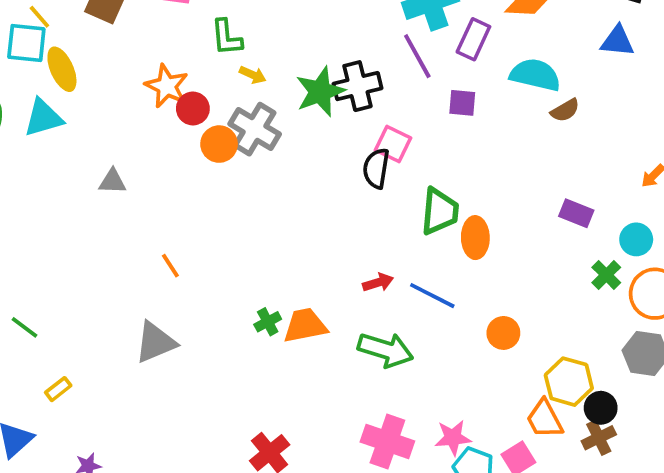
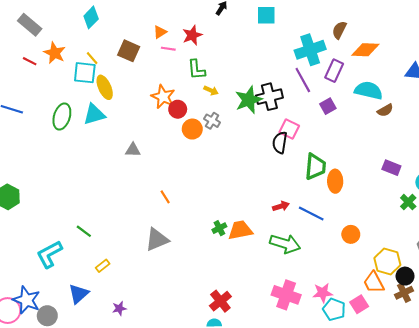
purple square: (462, 103) -> (328, 106), turned -35
gray cross: (255, 129) -> (212, 121), size x0.6

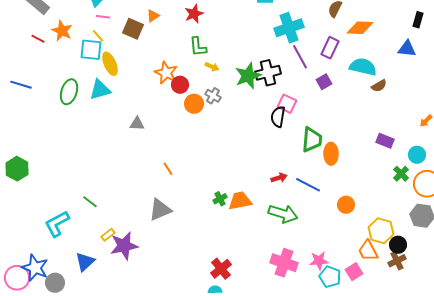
orange triangle: (160, 32) -> (153, 16), moved
pink line: (168, 49) -> (103, 17), moved
cyan cross: (310, 50) -> (289, 28), moved
purple star: (119, 308) -> (124, 246), moved, size x2.0

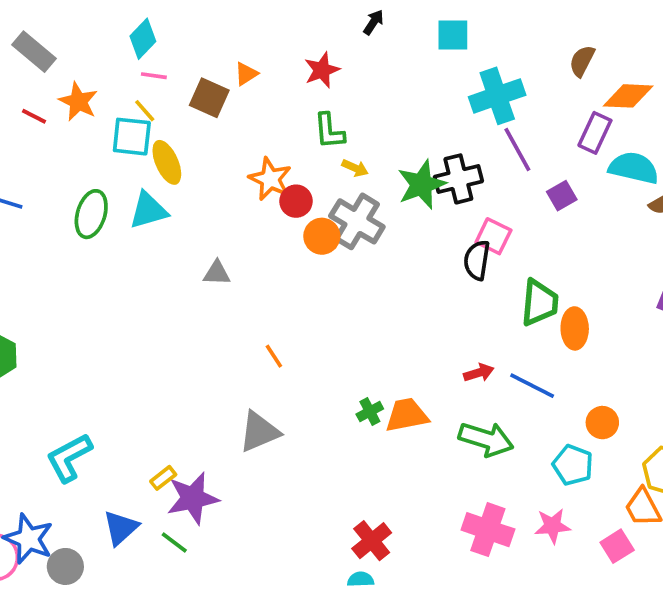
purple rectangle: (330, 48) -> (595, 133), moved
gray cross: (213, 96) -> (357, 221), size x1.8
green line: (90, 202) -> (174, 542), moved
cyan pentagon: (330, 277) -> (573, 465), moved

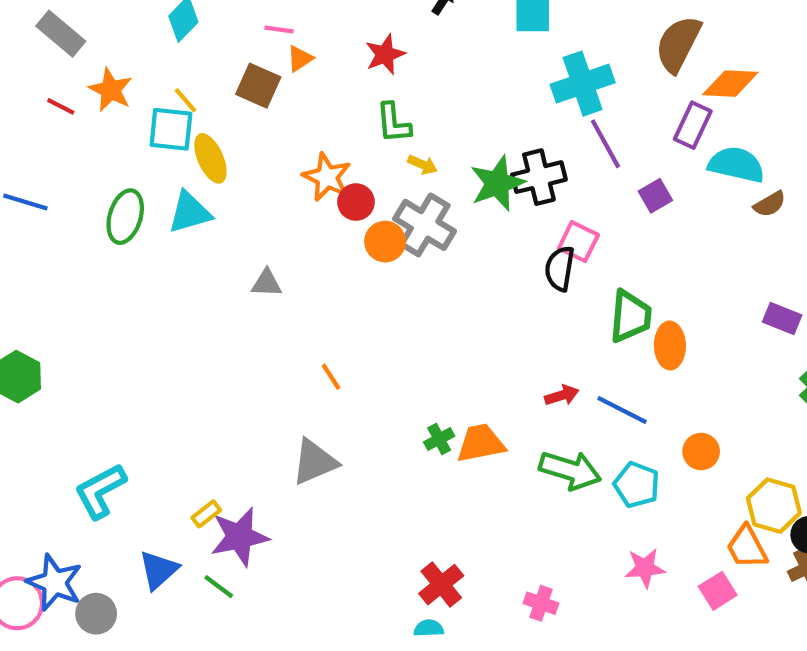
brown semicircle: (582, 61) -> (678, 44), size x1.6
pink line: (154, 76) -> (279, 29), moved
cyan pentagon: (573, 465) -> (637, 485), moved
pink cross: (488, 530) -> (541, 603), moved, size x0.6

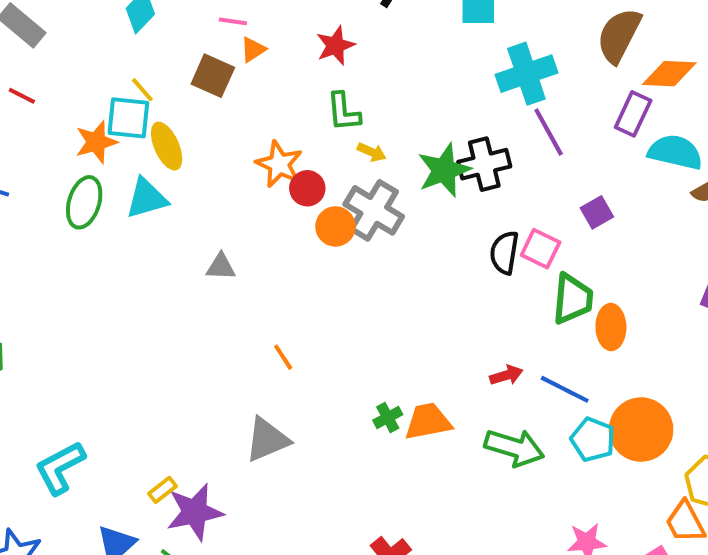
orange star: (111, 90) -> (96, 142), moved, turned 30
purple square: (655, 196) -> (597, 212), moved
pink square: (578, 242) -> (541, 249), moved
orange circle: (701, 452) -> (641, 430), size x1.8
cyan pentagon: (637, 485) -> (593, 440), moved

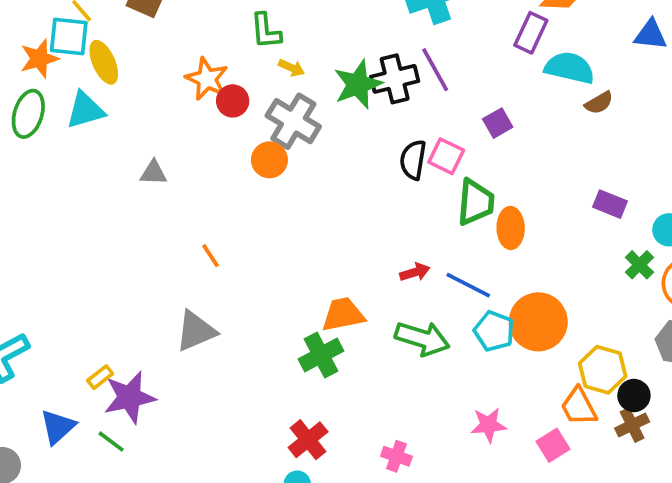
purple line: (549, 132) -> (435, 70), moved
orange circle: (335, 226) -> (269, 160), moved
green cross: (388, 417) -> (321, 355), moved, size x1.6

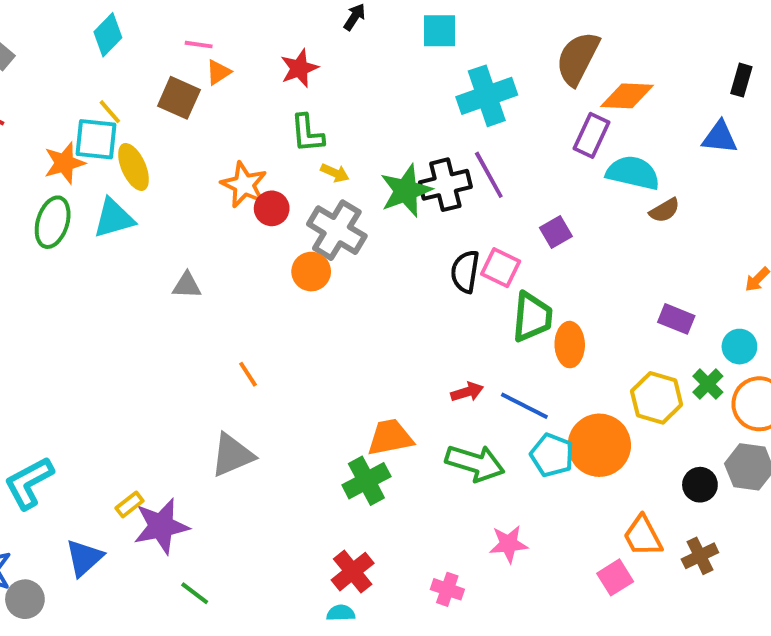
yellow hexagon: (603, 370) -> (657, 398), moved
black circle: (634, 395) -> (700, 485), moved
pink star: (489, 425) -> (509, 544), moved
green line: (111, 442) -> (195, 593), moved

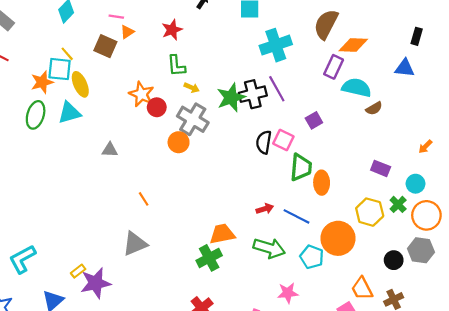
cyan pentagon: (552, 455) -> (312, 257), moved

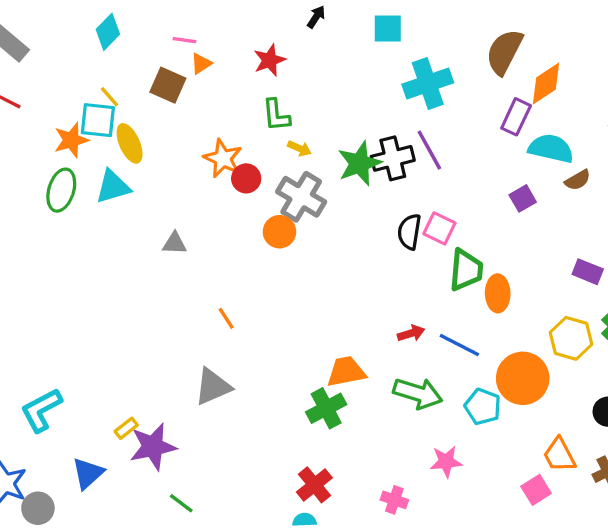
orange diamond: (353, 45) -> (546, 83), turned -36
purple square: (314, 120) -> (523, 198), moved

